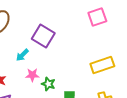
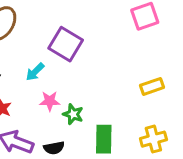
yellow rectangle: (102, 65) -> (152, 86), size x0.7

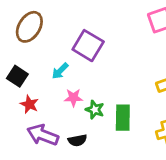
green rectangle: (104, 139) -> (123, 118), moved

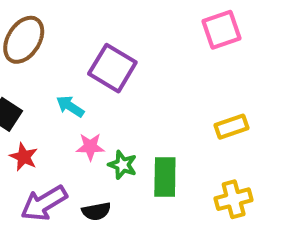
cyan arrow: (60, 71) -> (70, 106), turned 78
purple arrow: (43, 135) -> (44, 203), turned -52

